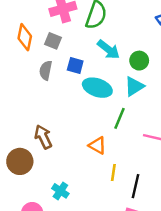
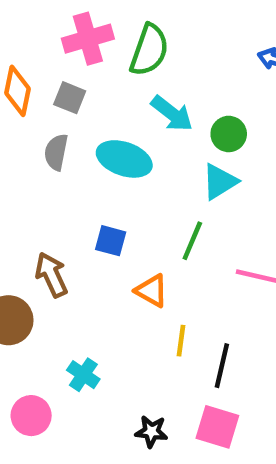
blue square: (75, 65) -> (111, 241), moved
cyan ellipse: (97, 88) -> (124, 159), moved

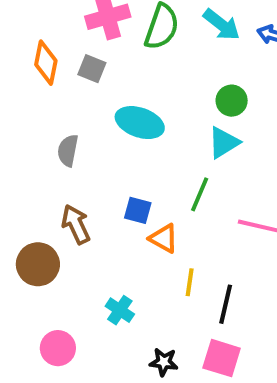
cyan arrow: (172, 114) -> (222, 25), moved
gray semicircle: (56, 152) -> (68, 150), moved
blue square: (111, 241) -> (138, 210), moved
cyan cross: (83, 375) -> (120, 310), moved

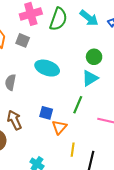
orange triangle: (164, 238) -> (59, 127), turned 42

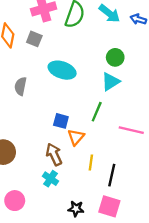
brown arrow: (14, 120) -> (54, 154), moved

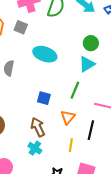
orange triangle: (76, 137) -> (68, 117), moved
yellow line: (91, 162) -> (71, 145), moved
black line: (112, 175) -> (91, 130), moved

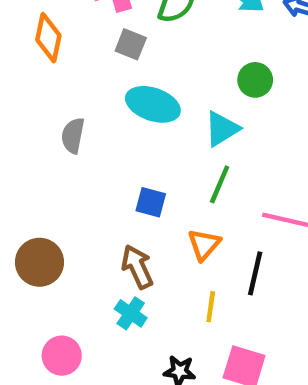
gray square: (21, 27) -> (131, 44), moved
cyan triangle: (87, 64) -> (222, 129), moved

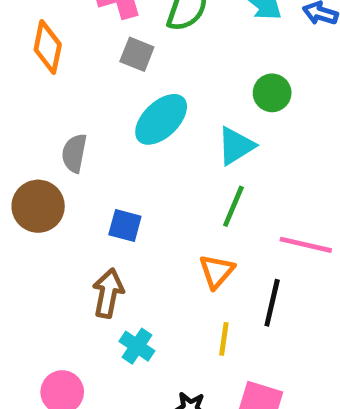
cyan ellipse: (153, 104) -> (161, 119), turned -63
blue square: (151, 202) -> (125, 226), moved
brown circle: (40, 262) -> (38, 206), moved
brown arrow: (137, 267) -> (108, 293), moved, turned 36

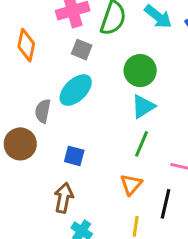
green circle: (272, 93) -> (140, 71), moved, size x1.4
cyan ellipse: (161, 119) -> (76, 90), moved

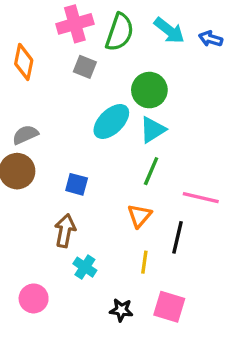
cyan ellipse: (76, 90) -> (111, 121), moved
gray semicircle: (43, 111) -> (25, 135), moved, turned 55

